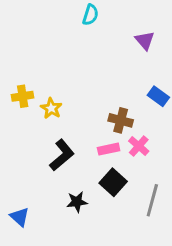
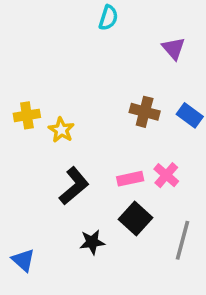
brown cross: (121, 120) -> (145, 112), moved

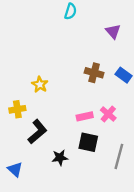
yellow cross: (27, 115) -> (17, 109), moved
black L-shape: (74, 186) -> (37, 132), moved
black square: (135, 219) -> (88, 142), turned -30

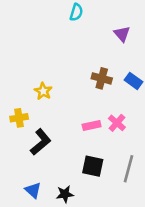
black square: (88, 142) -> (93, 166), moved
black star: (60, 158) -> (65, 194), moved
blue triangle: (15, 169) -> (33, 190), moved

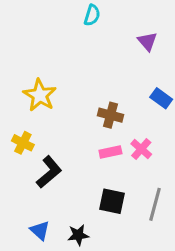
brown cross: (102, 78) -> (110, 115), moved
yellow star: (43, 91) -> (40, 95), moved, size x1.5
yellow cross: (19, 118) -> (23, 143), turned 36

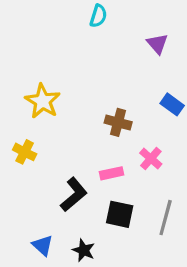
pink rectangle: (110, 152) -> (111, 173), moved
black L-shape: (49, 172) -> (74, 195), moved
black star: (78, 235) -> (84, 250), turned 30

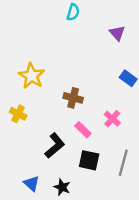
brown cross: (118, 122) -> (73, 98), moved
pink rectangle: (111, 173) -> (83, 130), turned 56

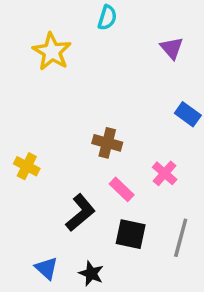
yellow star: (32, 76) -> (52, 52), moved

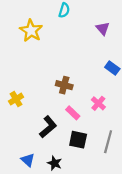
yellow cross: (27, 166) -> (16, 99), turned 32

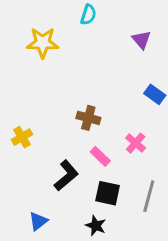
yellow star: (31, 31) -> (43, 43), turned -30
blue triangle: (28, 160) -> (38, 221), turned 40
black star: (55, 163) -> (96, 226), moved

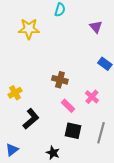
black L-shape: (66, 175) -> (31, 119), moved
blue triangle: (38, 221) -> (12, 150), moved
black star: (96, 226) -> (53, 153), moved

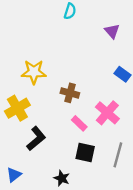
yellow star: (29, 29) -> (34, 72), moved
yellow cross: (15, 93) -> (17, 108), size x1.5
pink cross: (92, 97) -> (107, 113), size x1.5

